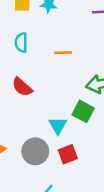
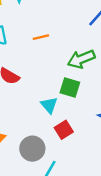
gray circle: (35, 151) -> (32, 149), moved

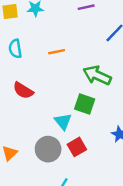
green arrow: (81, 59) -> (97, 75), turned 44
gray circle: (32, 149) -> (48, 149), moved

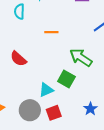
cyan semicircle: (15, 49) -> (19, 12), moved
cyan triangle: (63, 121) -> (46, 90), turned 35

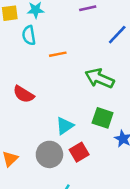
cyan semicircle: (19, 12) -> (29, 35), moved
green square: (66, 79) -> (103, 118), moved

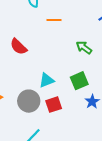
green arrow: (99, 78) -> (84, 47), size x0.7
green square: (103, 118) -> (79, 81), turned 36

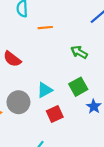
gray circle: (29, 101) -> (18, 102), moved

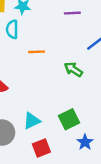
green arrow: (79, 52) -> (73, 69), moved

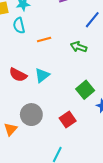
cyan triangle: (32, 121) -> (42, 75), moved

